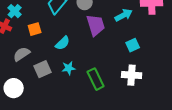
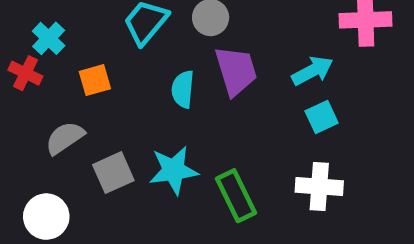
cyan arrow: (124, 15) -> (312, 71), moved
cyan semicircle: (63, 43) -> (183, 89), moved, turned 140
cyan star: (69, 68) -> (174, 170), size x1.5

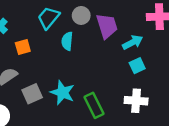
purple trapezoid: (236, 71) -> (107, 26), moved
cyan semicircle: (183, 89) -> (67, 41), moved
cyan star: (174, 170) -> (62, 93), turned 30

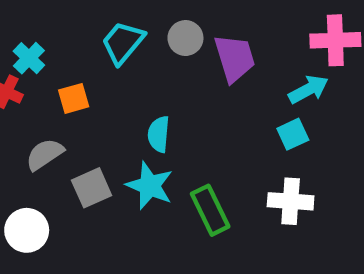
cyan semicircle: (67, 41) -> (159, 134), moved
cyan arrow: (133, 42) -> (308, 89), moved

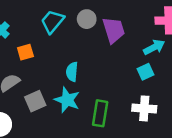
green rectangle: (210, 210) -> (100, 113), turned 35

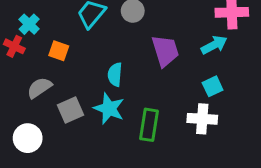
purple trapezoid: (114, 30) -> (165, 51), moved
orange square: (25, 52) -> (59, 51), turned 35
cyan square: (145, 72) -> (213, 86), moved

